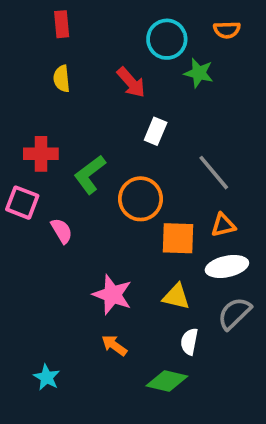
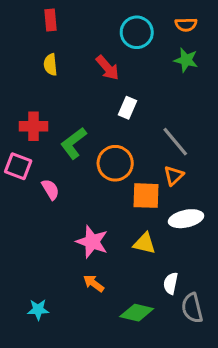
green star: (199, 73) -> (186, 60), moved
orange triangle: (223, 225) -> (174, 176), moved, turned -30
gray semicircle: (234, 313) -> (192, 308), moved, turned -60
white semicircle: (189, 342) -> (171, 283), moved
cyan star: (47, 377) -> (38, 310), turned -30

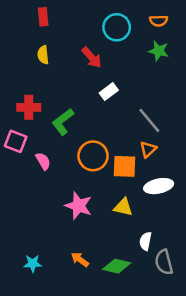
white rectangle: (127, 108) -> (109, 92), turned 30
orange circle: (115, 163) -> (93, 156), moved
orange arrow: (94, 283) -> (80, 260), moved

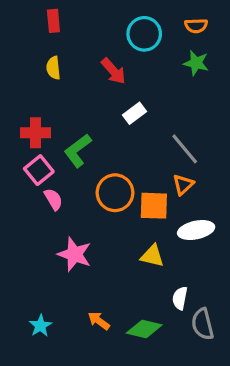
pink square: (16, 141) -> (39, 170), moved, turned 30
pink star: (79, 206) -> (74, 254), moved
cyan star: (33, 263) -> (40, 326), turned -30

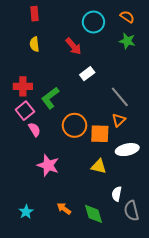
orange semicircle: (196, 26) -> (127, 17), turned -144
green diamond: (144, 329) -> (93, 214), turned 60

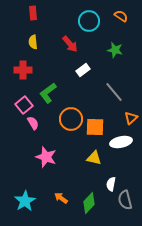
green star: (127, 41) -> (115, 50), moved
red cross: (23, 86) -> (23, 70), moved
orange triangle: (119, 120) -> (131, 118), moved
cyan star: (26, 212) -> (25, 201), size x1.5
green diamond: (93, 214) -> (89, 203), turned 60

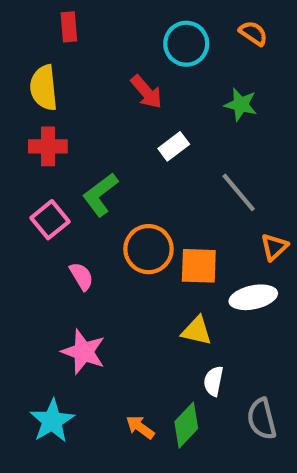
yellow semicircle: (33, 42) -> (44, 88), moved, size x1.5
pink semicircle: (33, 123) -> (81, 276), moved
pink star: (46, 157) -> (84, 352), moved
white semicircle: (111, 184) -> (213, 381), moved
orange arrow: (61, 198) -> (140, 427), moved

